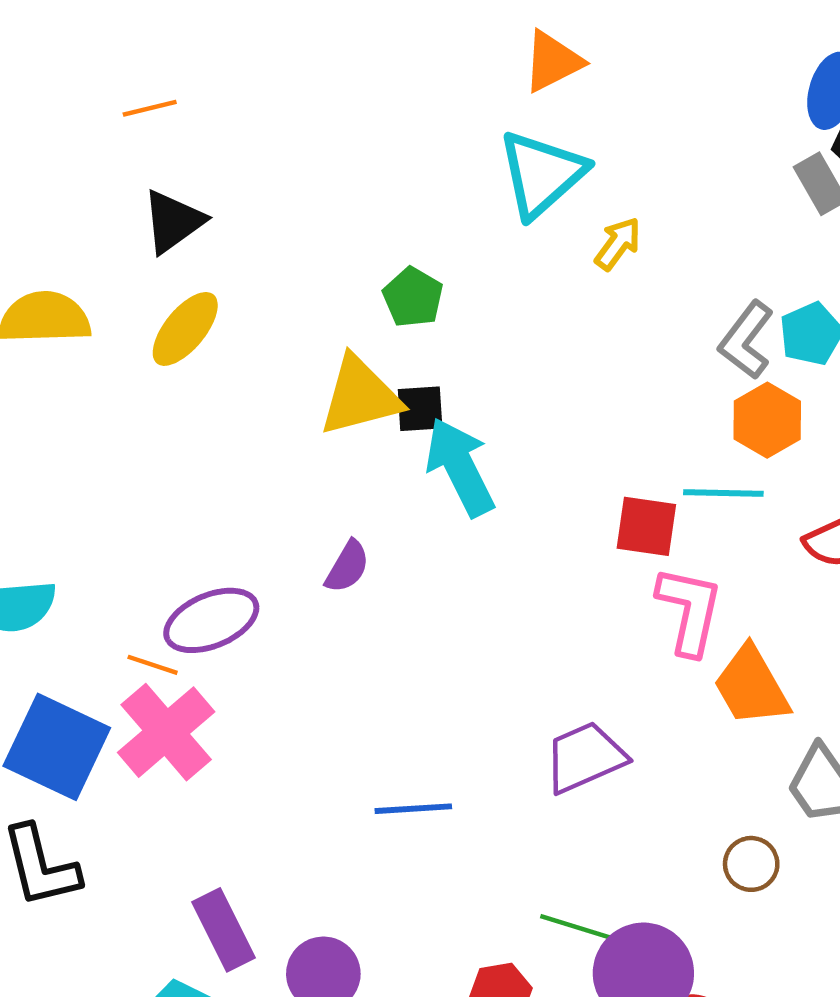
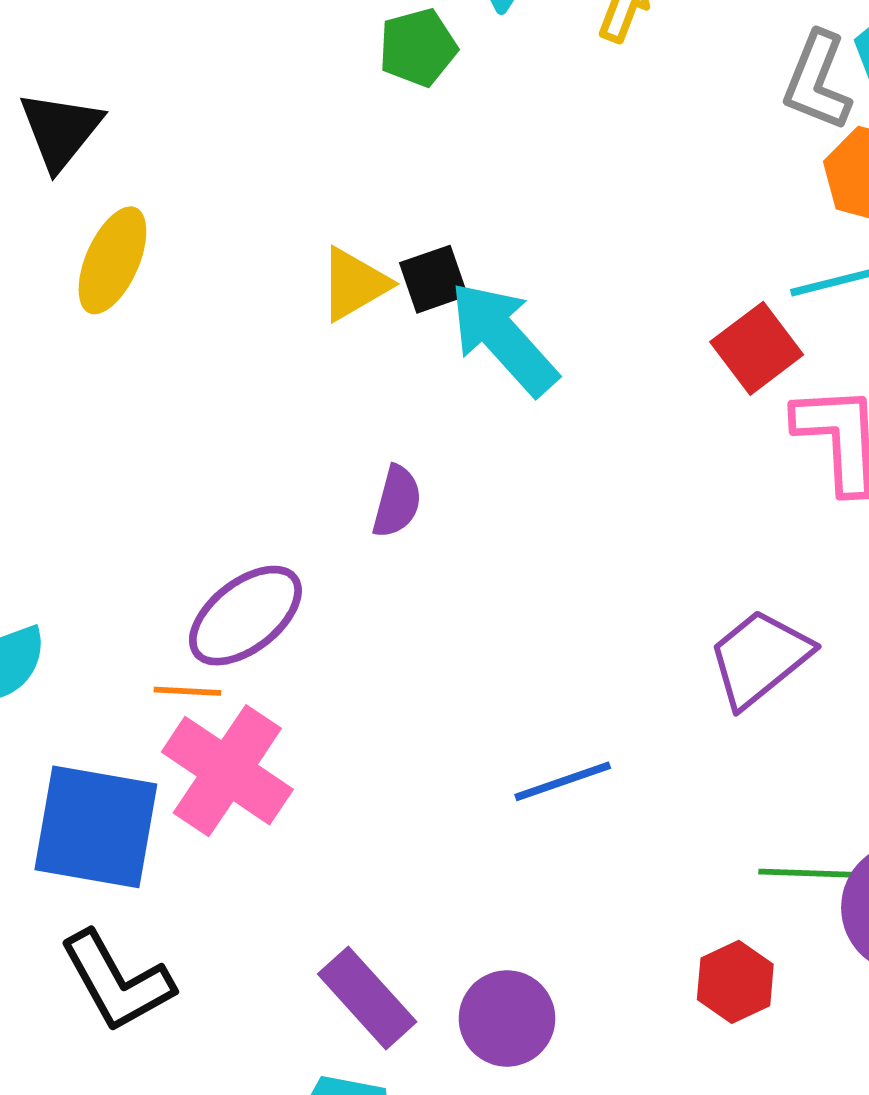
green pentagon: (413, 297) -> (418, 48), moved, turned -30
yellow triangle: (360, 396) -> (354, 284), size x0.7
red square: (646, 526) -> (757, 348), turned -30

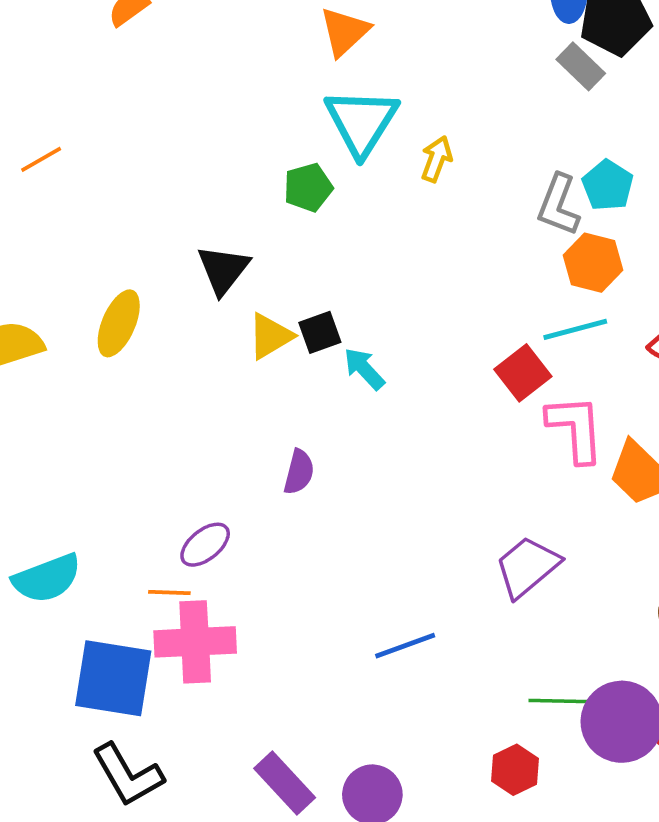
black triangle: (60, 130) -> (223, 270), moved
cyan arrow: (503, 338) -> (364, 369), size x0.6
purple ellipse: (245, 616) -> (205, 545), size x0.7
pink cross: (227, 771) -> (195, 642), turned -36

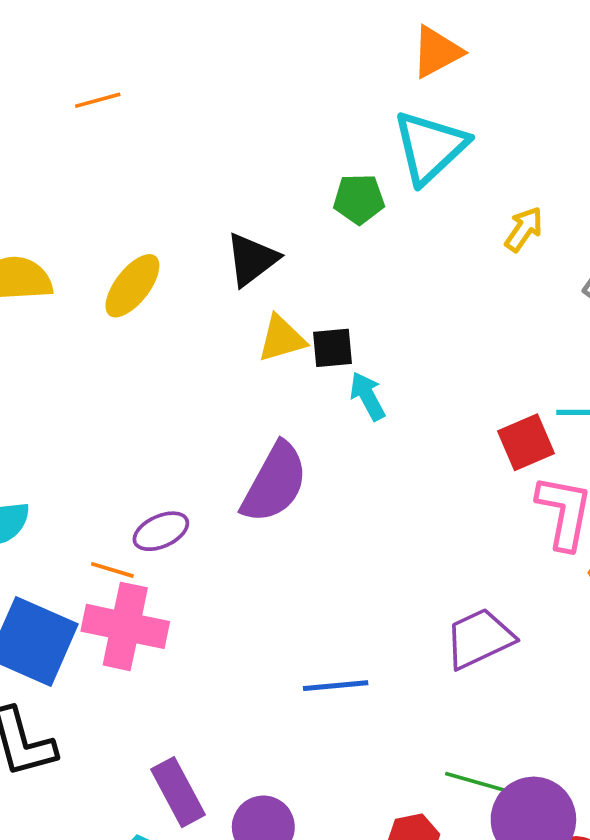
yellow arrow: (437, 159) -> (524, 229), moved
purple semicircle: (299, 472) -> (275, 483), size x1.8

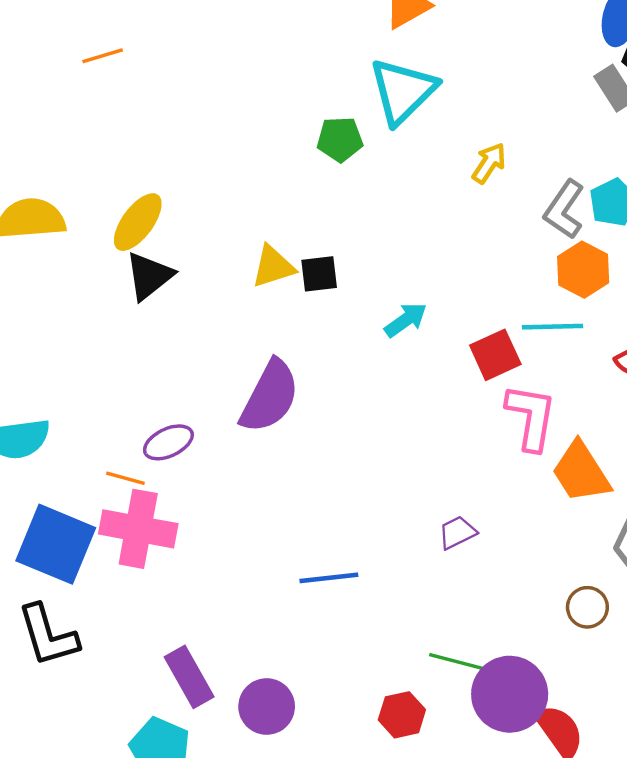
black triangle: (252, 259) -> (149, 276), moved
cyan arrow: (367, 396) -> (406, 320), moved, turned 84
purple trapezoid: (479, 639) -> (457, 533), size x0.6

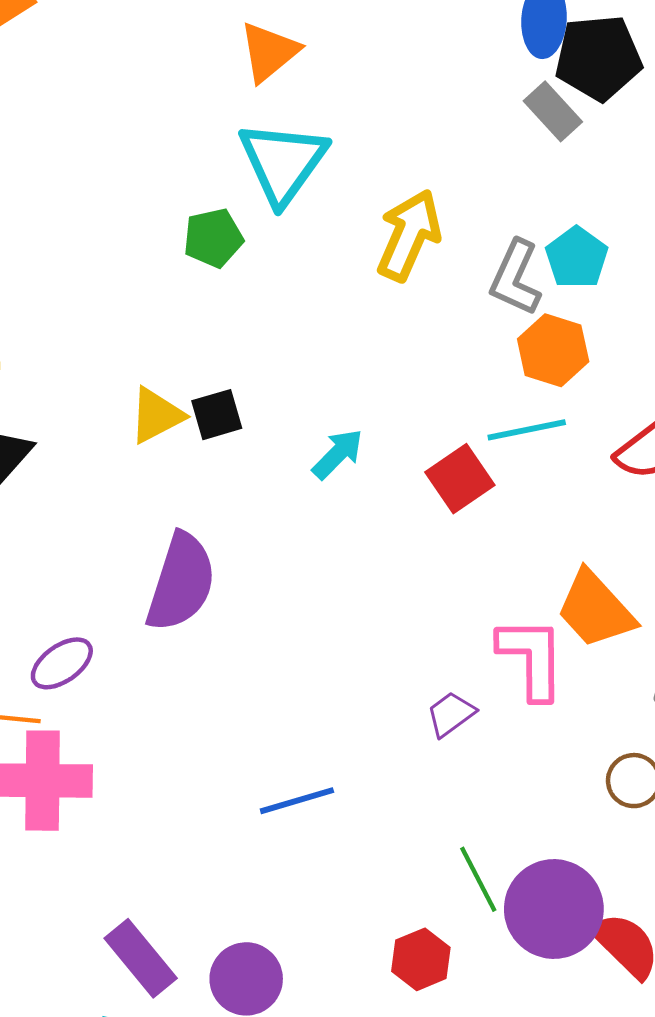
yellow arrow: (489, 163) -> (409, 235), size x1.6
pink L-shape: (531, 417) -> (532, 658), moved
green line: (456, 662) -> (478, 879), turned 58

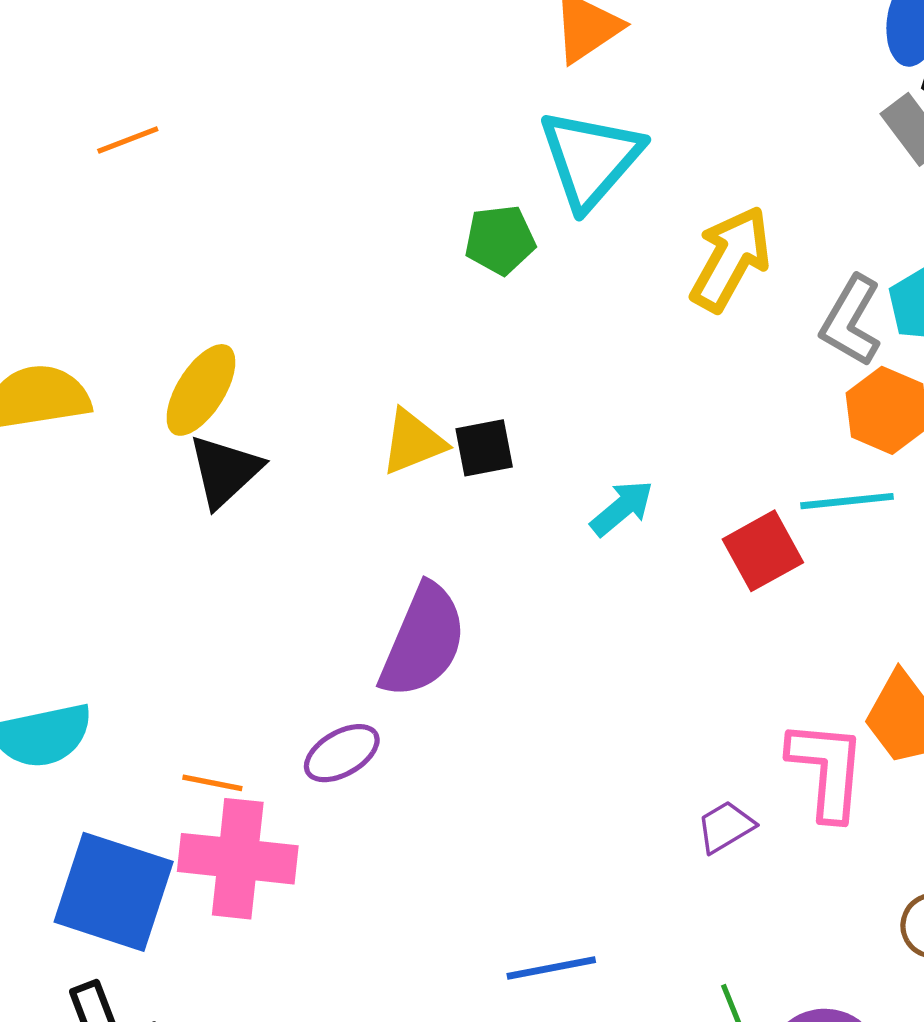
purple ellipse: (62, 663) -> (342, 753), moved
blue line: (297, 801) -> (551, 968), moved

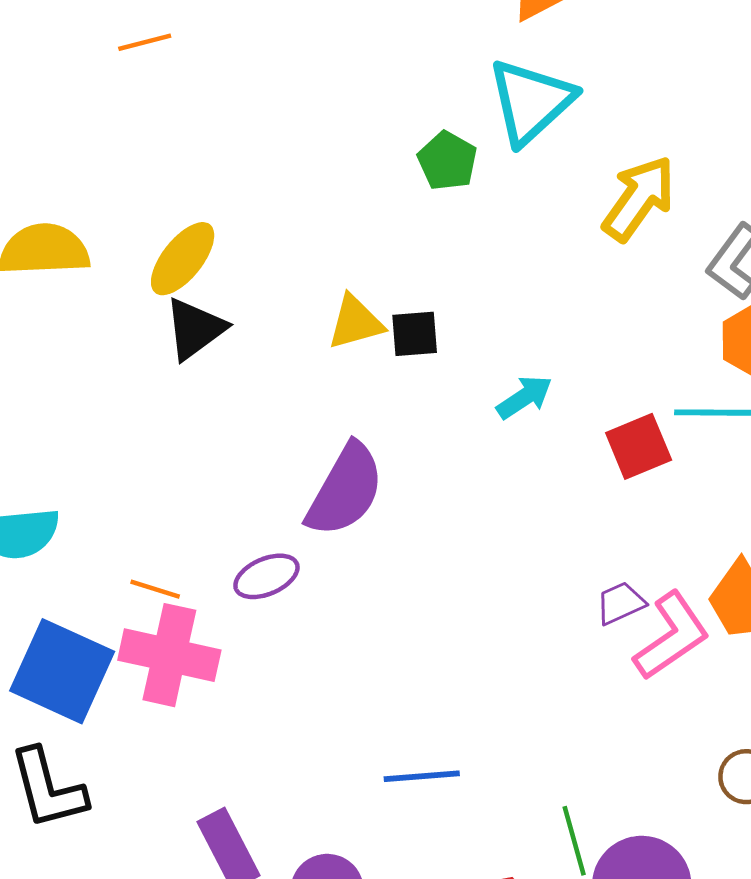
green pentagon: (500, 240) -> (447, 161), turned 30
pink L-shape: (827, 770) -> (672, 636), turned 44
purple trapezoid: (726, 827) -> (620, 603), moved

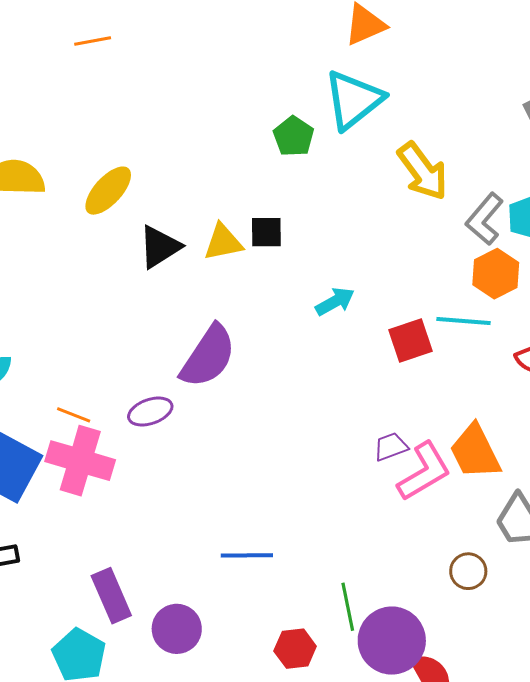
yellow arrow: (639, 198) -> (423, 171), turned 104
black triangle: (195, 329) -> (160, 247), moved
black square: (415, 334) -> (266, 232), moved

